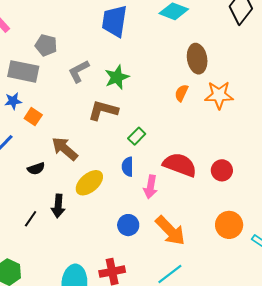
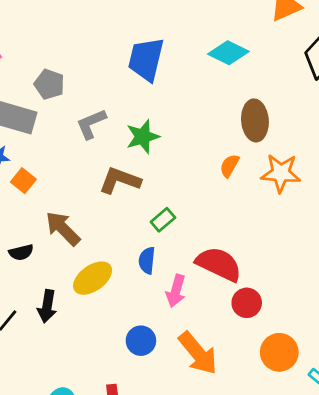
red circle: (222, 170) -> (247, 303), moved

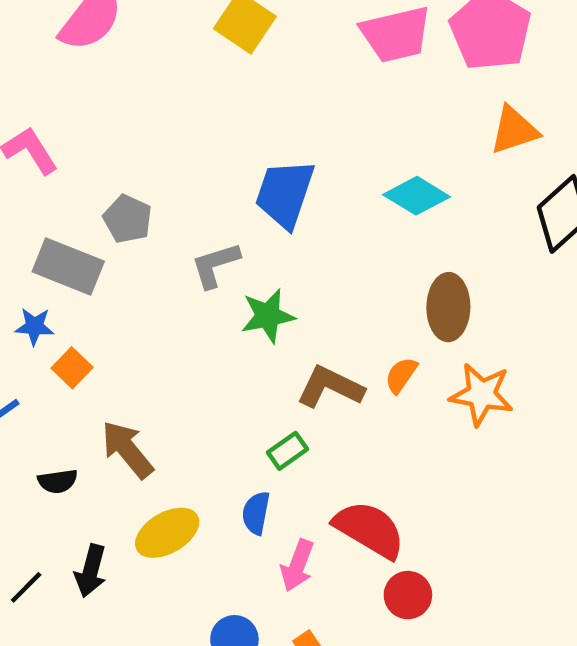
gray L-shape: (91, 124) -> (215, 265), moved
brown L-shape: (120, 180) -> (330, 387), moved

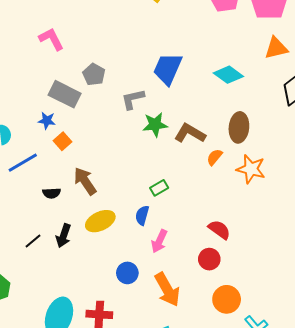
brown L-shape: (330, 387) -> (190, 133), moved
red semicircle: (369, 529) -> (219, 230), moved, size x0.7

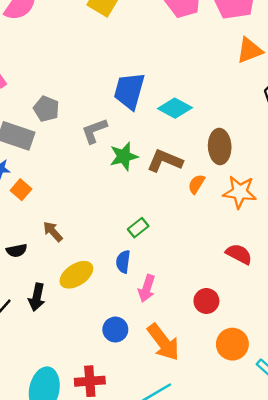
cyan diamond: (228, 75) -> (175, 108), moved
brown arrow: (85, 181) -> (53, 232), size x0.7
red semicircle: (219, 230) -> (239, 254), moved

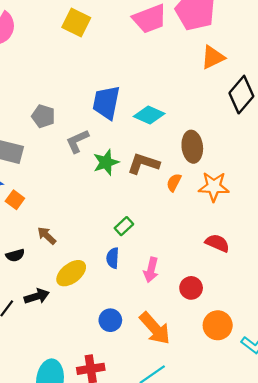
gray pentagon: (46, 109) -> (43, 116), moved
pink arrow: (147, 288) -> (151, 270), moved
black arrow: (37, 297) -> (37, 296), turned -115

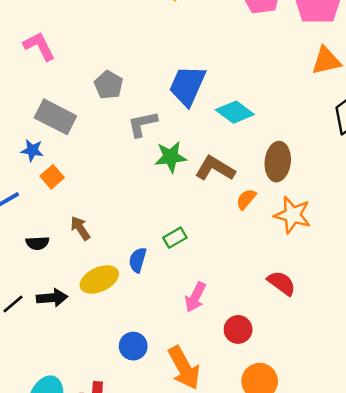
blue semicircle: (113, 258) -> (138, 260), moved

